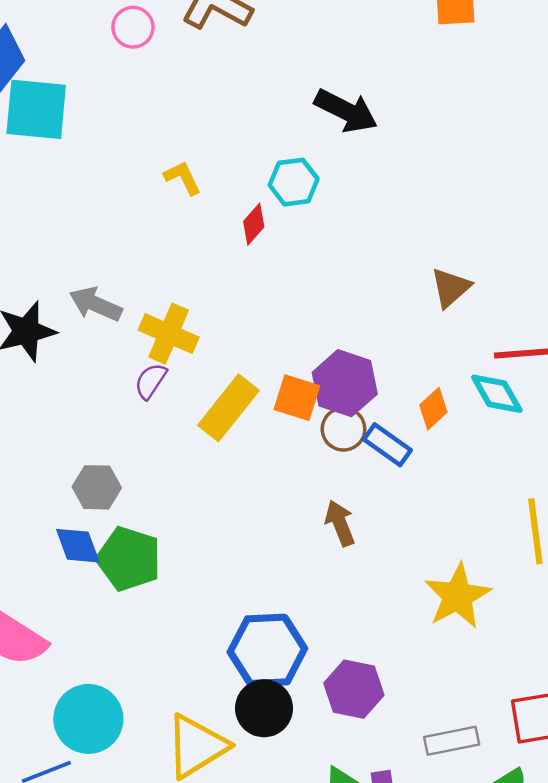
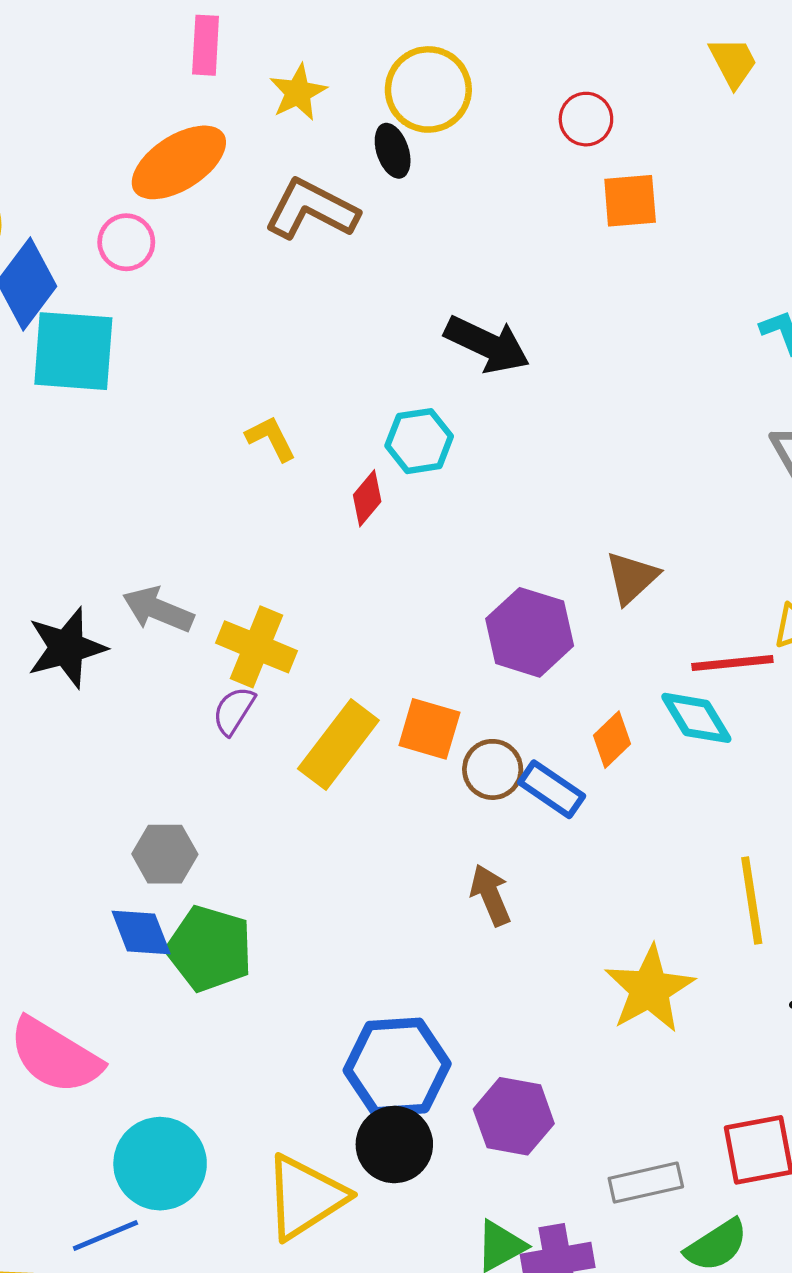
pink circle: (133, 27) -> (126, 242), moved
purple hexagon: (345, 383) -> (530, 632), moved

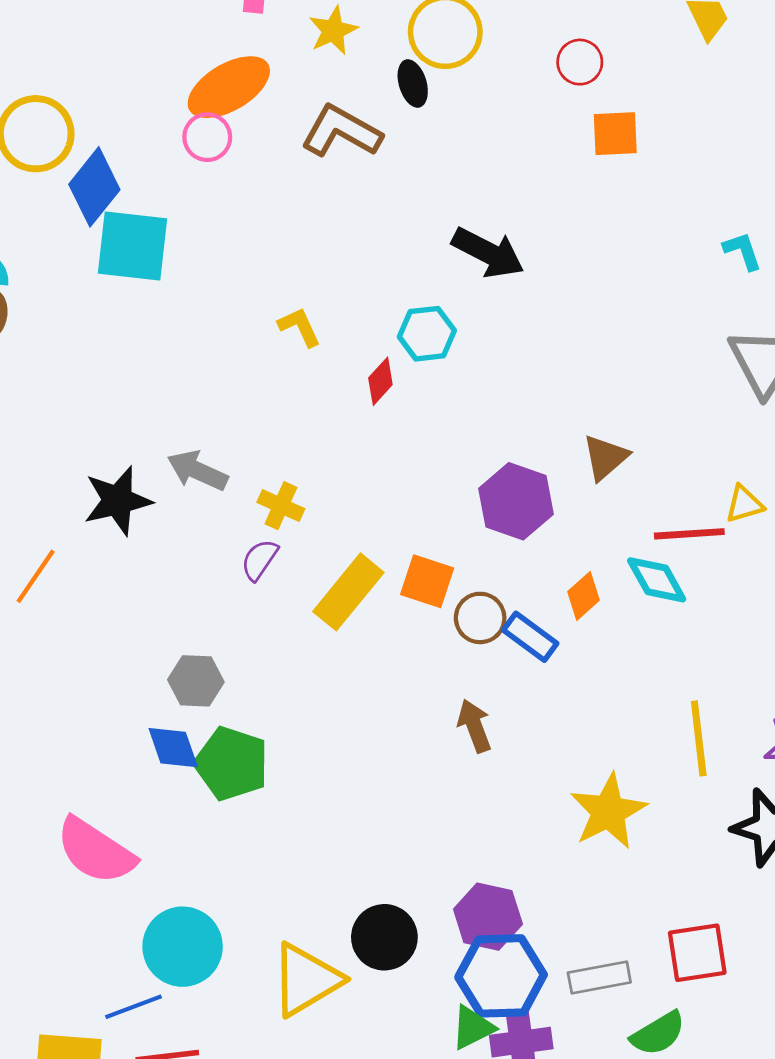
pink circle: (126, 242) -> (207, 137), moved
yellow cross: (256, 647) -> (281, 506), size x0.7
blue hexagon: (397, 1067) -> (501, 976), moved

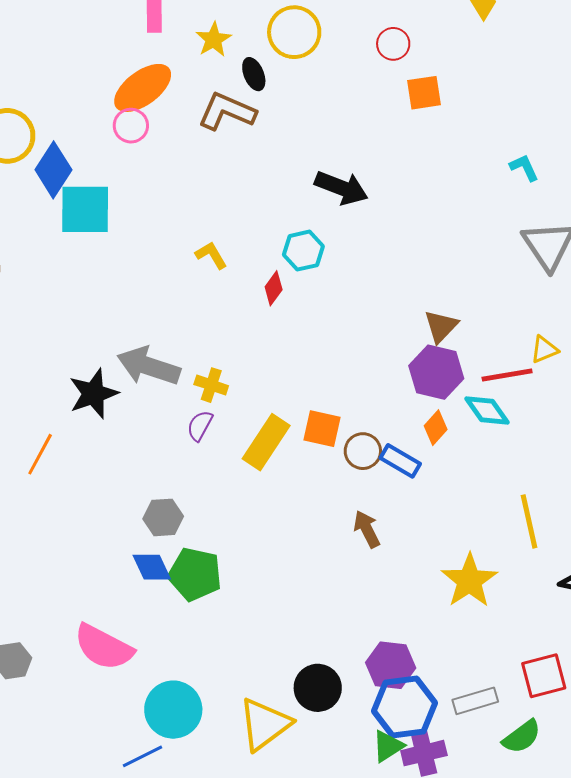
black ellipse: (413, 83) -> (254, 74), moved
gray arrow: (198, 471) -> (149, 366), size x1.4
purple hexagon: (516, 501) -> (436, 372), moved

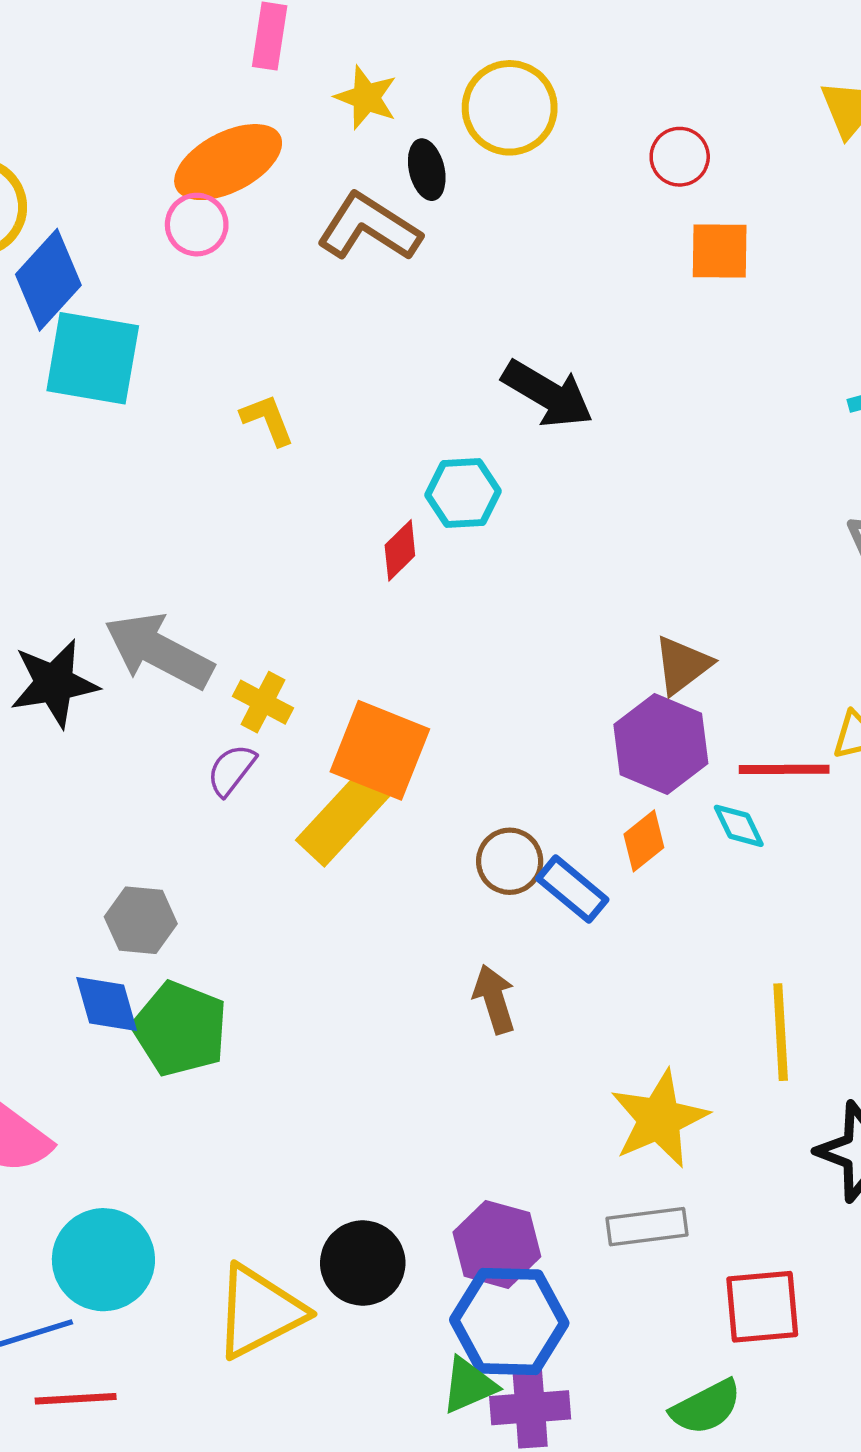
yellow star: (214, 39) -> (366, 97), turned -30
yellow L-shape: (211, 255) -> (267, 420), moved
cyan diamond: (487, 411) -> (739, 826), size x0.7
orange square: (322, 429) -> (380, 750), moved, size x1.4
gray rectangle: (475, 701) -> (647, 1227), moved

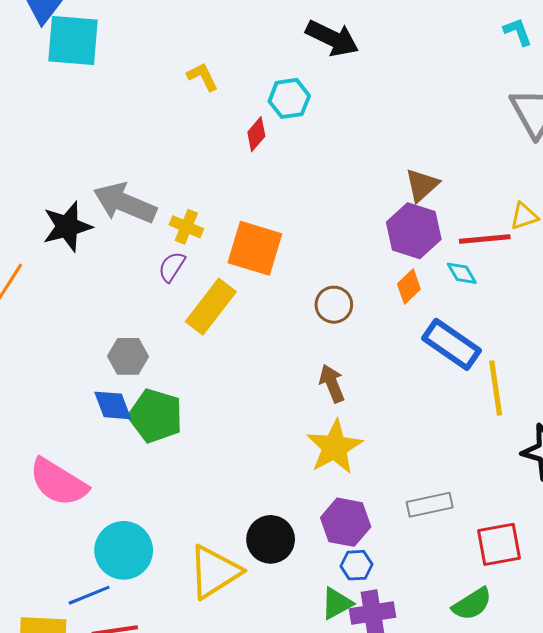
yellow L-shape: (267, 420) -> (203, 77), moved
yellow rectangle: (343, 818) -> (211, 307), moved
blue rectangle: (572, 889) -> (452, 344), moved, size x1.4
yellow star: (659, 1119) -> (335, 447), moved
blue hexagon: (509, 1321) -> (356, 565), size x0.5

